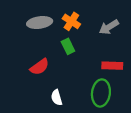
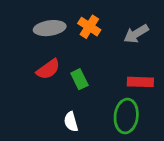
green rectangle: (68, 46) -> (79, 79), moved
red semicircle: (40, 67) -> (48, 69), moved

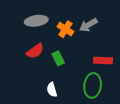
orange cross: (89, 27) -> (65, 29), moved
gray arrow: (136, 34) -> (88, 25), moved

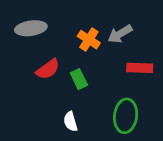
gray ellipse: (36, 21) -> (31, 28), moved
red rectangle: (103, 60) -> (140, 68), moved

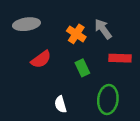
gray arrow: (120, 34) -> (103, 29), turned 85
green rectangle: (79, 79) -> (82, 68), moved

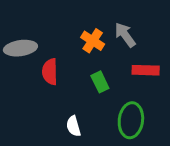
gray ellipse: (26, 24) -> (20, 48), moved
red semicircle: (41, 59) -> (50, 72), turned 125

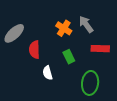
gray ellipse: (20, 48) -> (14, 33), turned -35
white semicircle: (73, 126) -> (48, 73), moved

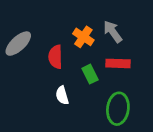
red rectangle: (100, 49) -> (118, 63), moved
red semicircle: (34, 50) -> (55, 57), moved

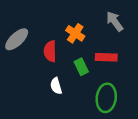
gray arrow: (113, 32) -> (115, 21), moved

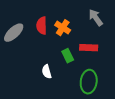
red semicircle: (50, 51) -> (42, 26), moved

